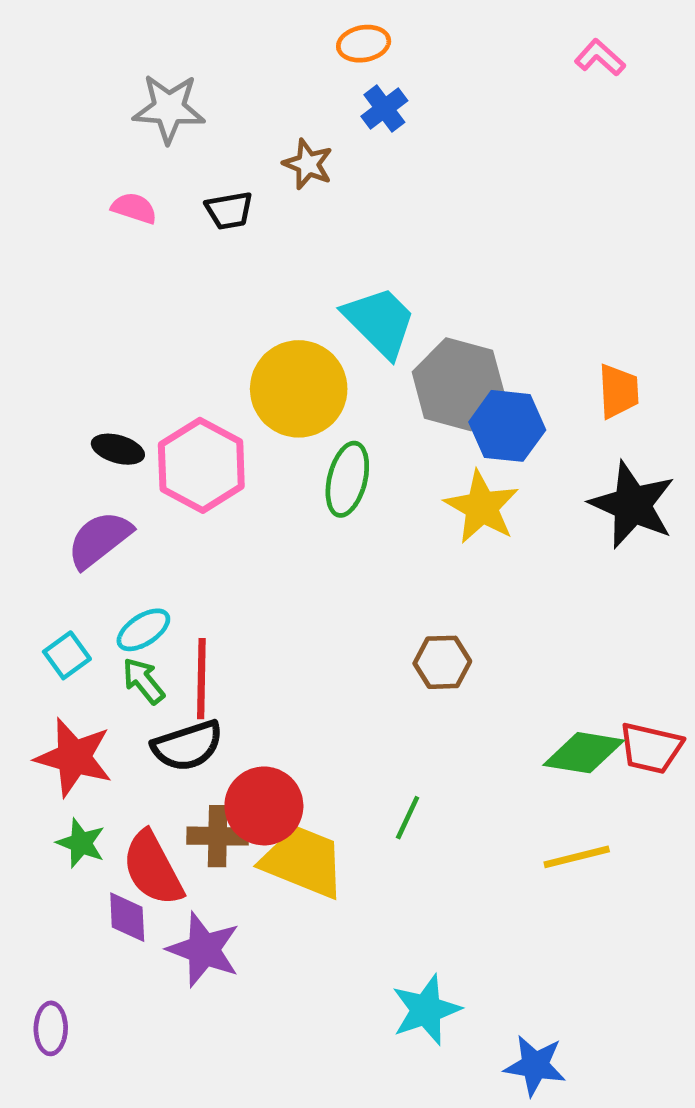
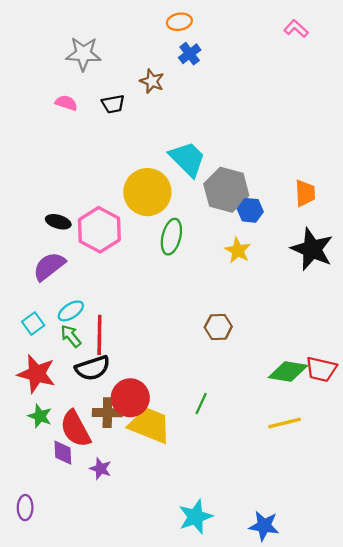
blue hexagon: (507, 426) -> (250, 210), size x0.7
yellow star: (482, 507) -> (238, 250), size x0.7
purple star: (204, 950) -> (101, 469), size x0.6
cyan star: (426, 1010) -> (195, 517), moved

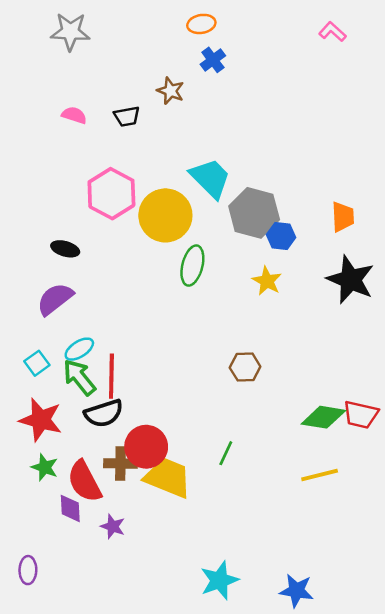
gray star: (83, 54) -> (70, 32), moved
pink hexagon: (99, 230) -> (111, 194), moved
green arrow: (71, 336) -> (79, 377), size x1.4

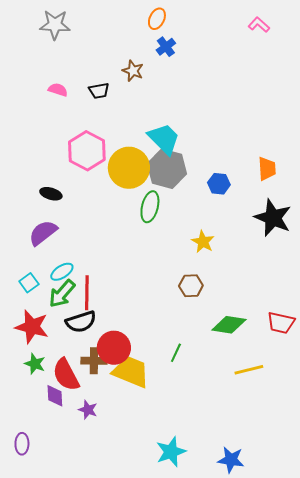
orange ellipse: (201, 24) -> (157, 19), turned -55
gray hexagon: (254, 213) -> (167, 169), moved
yellow star: (267, 281) -> (203, 242), moved
green arrow: (79, 377) -> (62, 294), turned -100
green diamond: (323, 417) -> (229, 325), moved

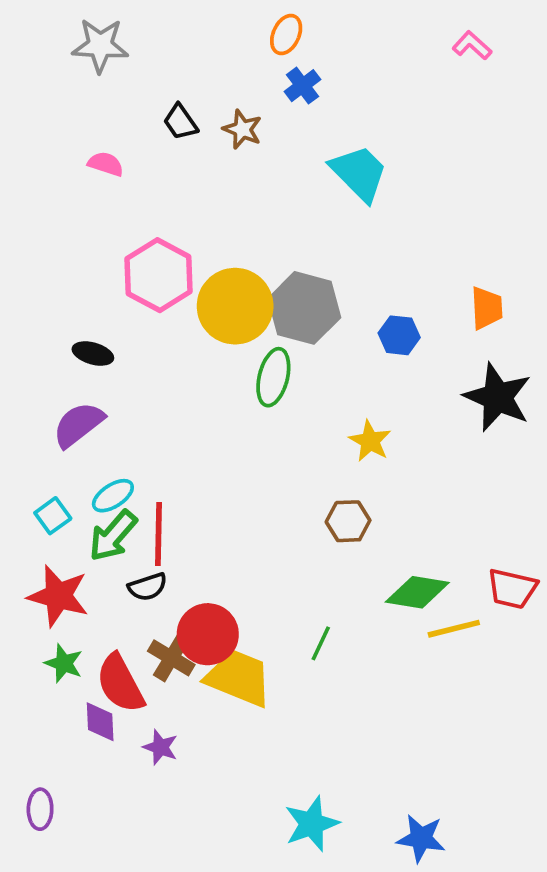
black trapezoid: (99, 91) -> (180, 122), moved, turned 65
cyan trapezoid: (164, 139) -> (359, 173), moved
black semicircle: (81, 322) -> (148, 587), size x0.7
brown cross: (94, 361) -> (171, 658), turned 30
yellow line: (249, 370) -> (454, 629), moved

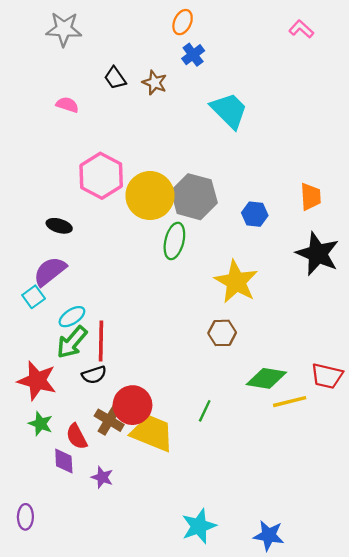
yellow star: (370, 441) -> (236, 282), size x1.6
cyan square: (53, 516) -> (34, 297), moved
red semicircle: (120, 683) -> (77, 437), size x0.7

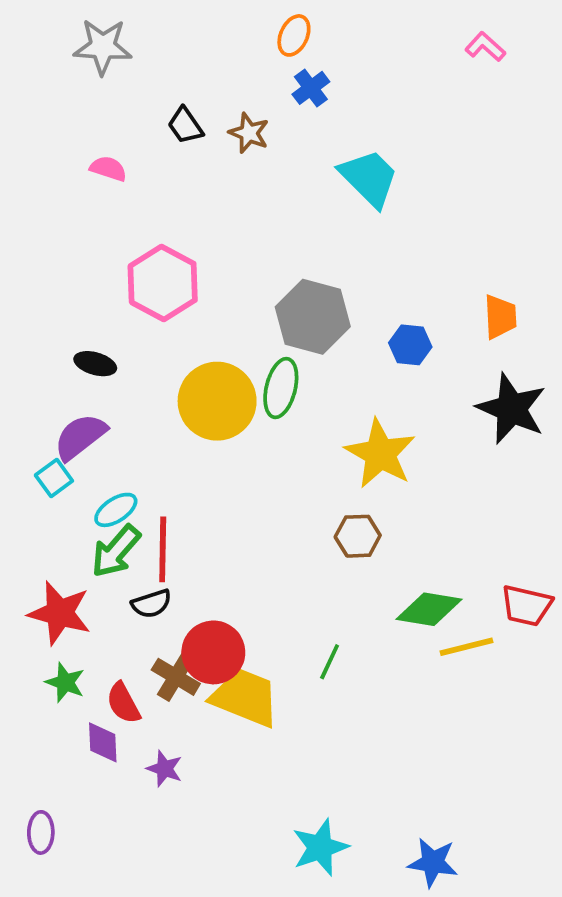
yellow circle: (150, 196) -> (217, 401), moved

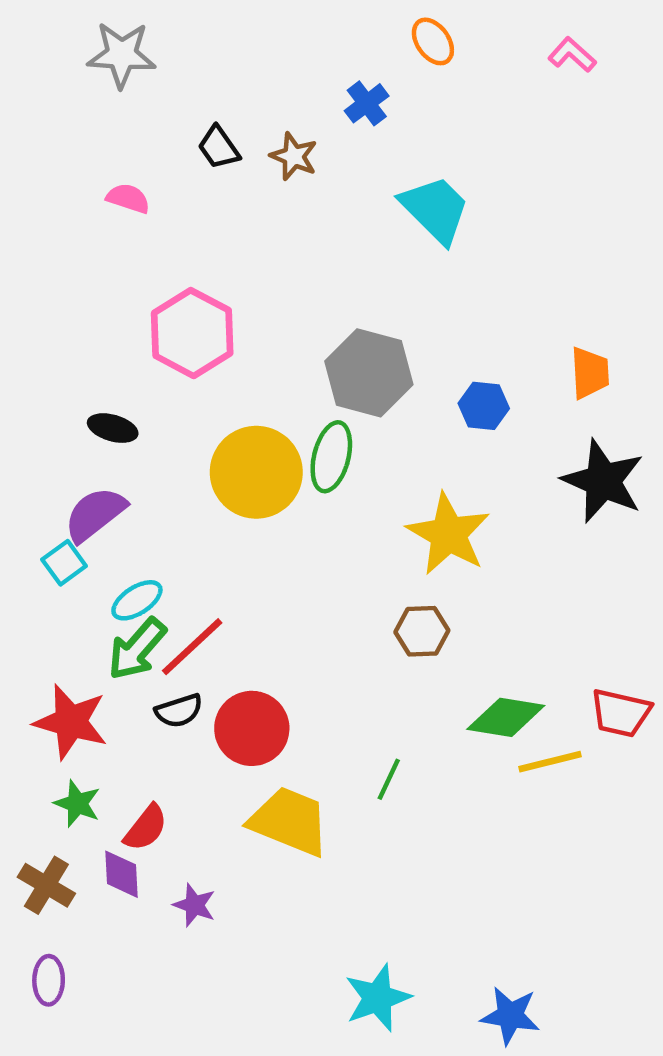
orange ellipse: (294, 35) -> (433, 41), moved, turned -60
red line: (163, 549) -> (192, 647), turned 46
red circle: (213, 652) -> (252, 728), moved
brown cross: (176, 677) -> (46, 885), moved
red semicircle: (123, 703) -> (146, 828), turned -114

